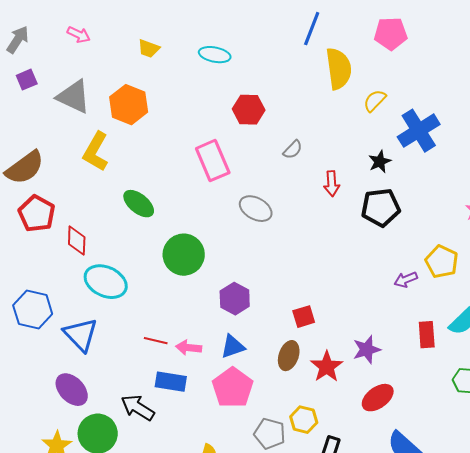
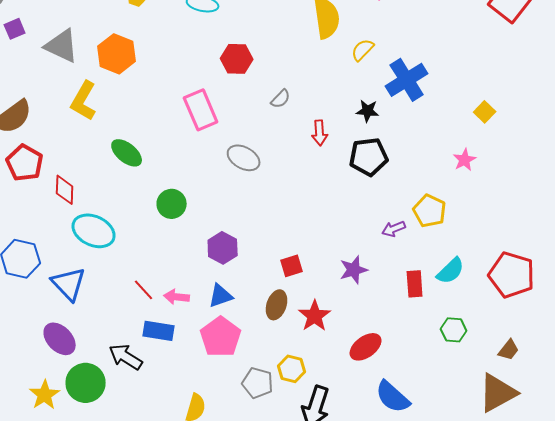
black star: (380, 162) -> (368, 111), turned 30
green circle: (184, 255) -> (172, 204), size x0.7
red line: (156, 341) -> (144, 290), turned 35
purple star: (367, 350) -> (354, 270), moved

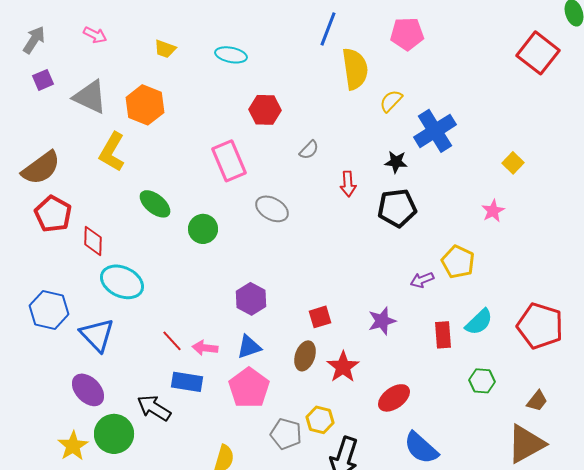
green circle: (172, 204) -> (203, 229), moved

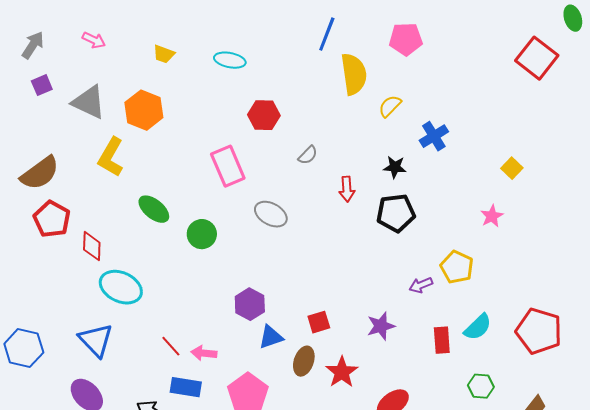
blue cross: (435, 131) -> (434, 136), size x0.7
blue hexagon: (49, 310) -> (24, 348), moved
blue triangle: (249, 347) -> (271, 337), moved

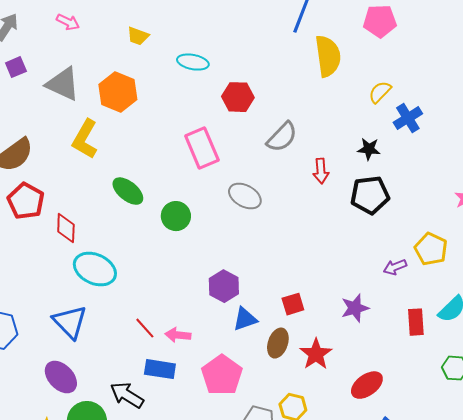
cyan ellipse: (230, 60) -> (193, 62), moved
yellow semicircle: (390, 106) -> (380, 92), moved
gray semicircle: (308, 155) -> (282, 137), size x1.6

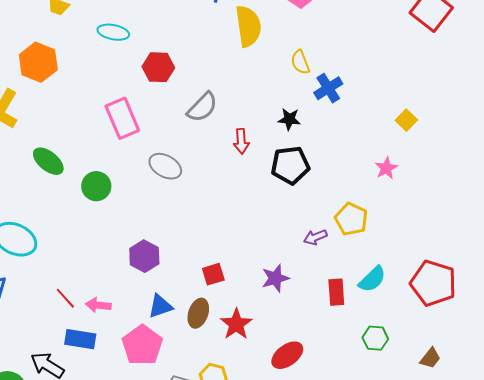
yellow semicircle: (380, 92) -> (300, 62), turned -65
blue triangle: (245, 319) -> (160, 306), moved

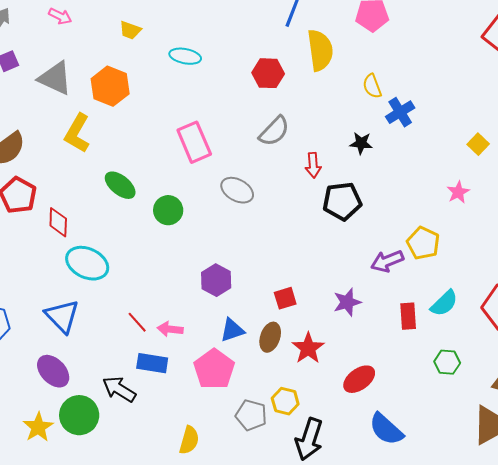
red hexagon: (158, 67) -> (268, 73), moved
black pentagon: (290, 165) -> (342, 201), moved
purple arrow: (315, 237) -> (387, 261), size x1.4

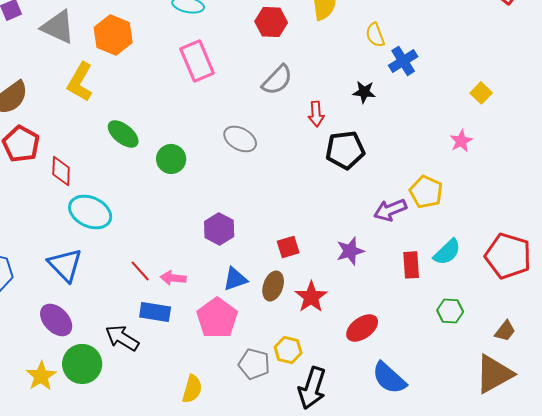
pink rectangle: (194, 142) -> (197, 61), moved

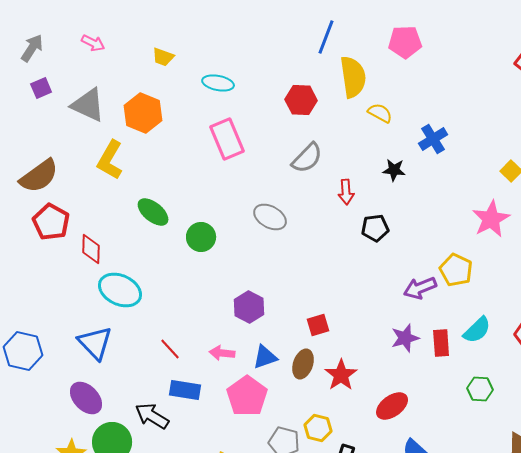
yellow semicircle: (375, 35) -> (380, 113), moved, turned 140
pink star: (461, 141) -> (491, 219), size x1.6
black pentagon: (345, 150) -> (375, 228), size x0.7
purple star: (350, 251) -> (405, 338), moved
pink arrow: (173, 278) -> (222, 353), moved

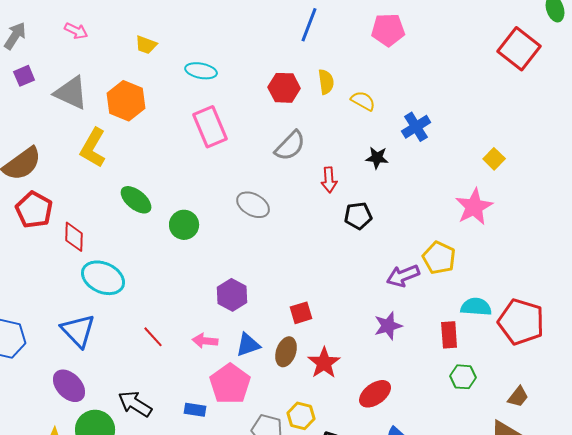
yellow semicircle: (353, 77) -> (326, 82), moved, size x0.6
cyan semicircle: (477, 330) -> (476, 307), moved, turned -132
red rectangle: (441, 343) -> (449, 335), moved
blue rectangle: (185, 390) -> (195, 410), moved, size x0.7

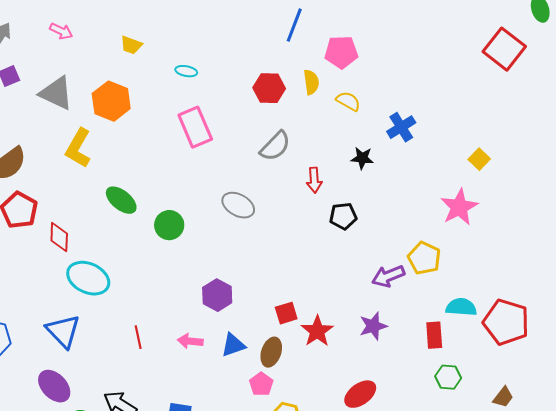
pink pentagon: (388, 30) -> (341, 52), moved
cyan ellipse: (201, 71) -> (186, 71), size x0.7
red line: (153, 337) -> (138, 337), turned 30
red star: (324, 363) -> (317, 331), moved
pink pentagon: (230, 384) -> (261, 384), moved, size x0.6

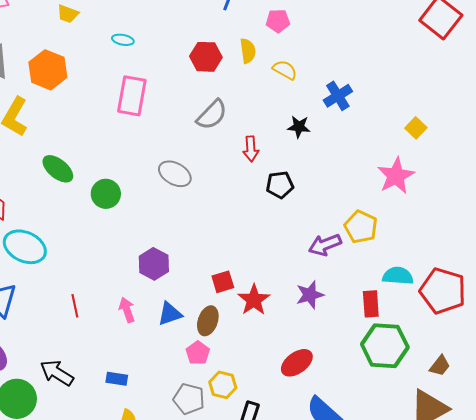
pink pentagon: (341, 52) -> (278, 21), size x0.7
pink rectangle: (195, 127) -> (132, 96), turned 33
pink arrow: (190, 341) -> (127, 310), turned 65
green hexagon: (448, 377) -> (385, 346), size x1.8

